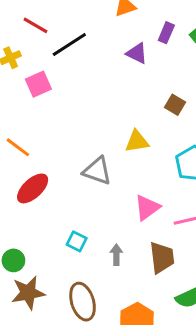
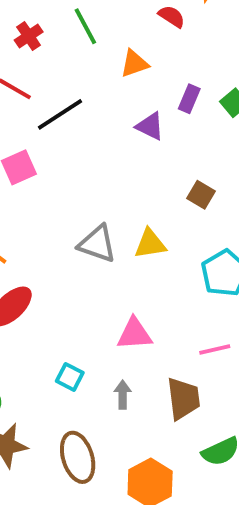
gray triangle: (97, 171) -> (97, 244), moved
pink triangle: (147, 208) -> (134, 334), moved, turned 32

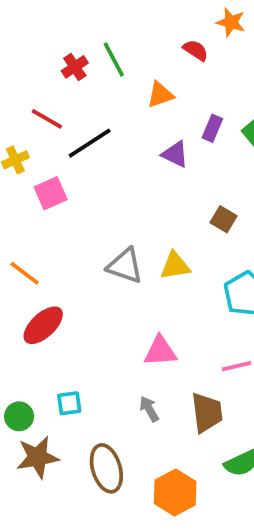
red cross: (29, 36) -> (75, 67), moved
cyan square: (70, 377) -> (69, 403), moved, turned -35
gray arrow: (123, 395) -> (149, 409), turned -30

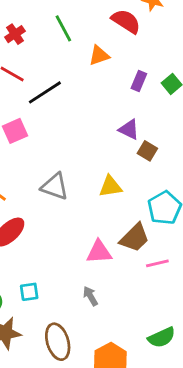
red semicircle: (196, 50) -> (126, 21), size x1.5
red cross: (75, 67) -> (15, 34), moved
purple triangle: (175, 154) -> (129, 129), moved
gray triangle: (125, 266) -> (55, 186), moved
brown trapezoid: (207, 413) -> (135, 238), moved, turned 52

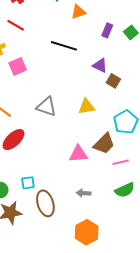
black line: (45, 92) -> (64, 46), moved, turned 50
gray arrow: (90, 296) -> (84, 193), moved, turned -56
green semicircle: (162, 337) -> (125, 190), moved
brown ellipse: (58, 342) -> (45, 203), moved

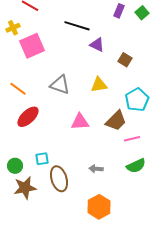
purple triangle: (100, 65) -> (97, 45), moved
pink square: (18, 66) -> (32, 46), size x1.4
pink triangle: (78, 154) -> (80, 122), moved

